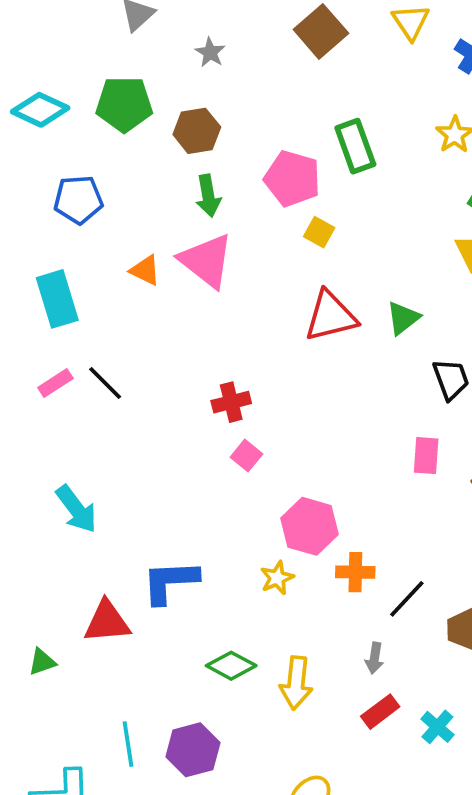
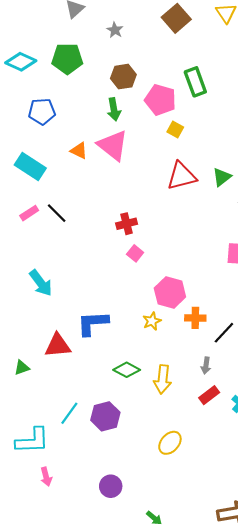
brown hexagon: (197, 131) -> (123, 77), moved
cyan rectangle: (57, 299) -> (30, 167), turned -40
cyan line: (128, 744) -> (69, 413), turned 45

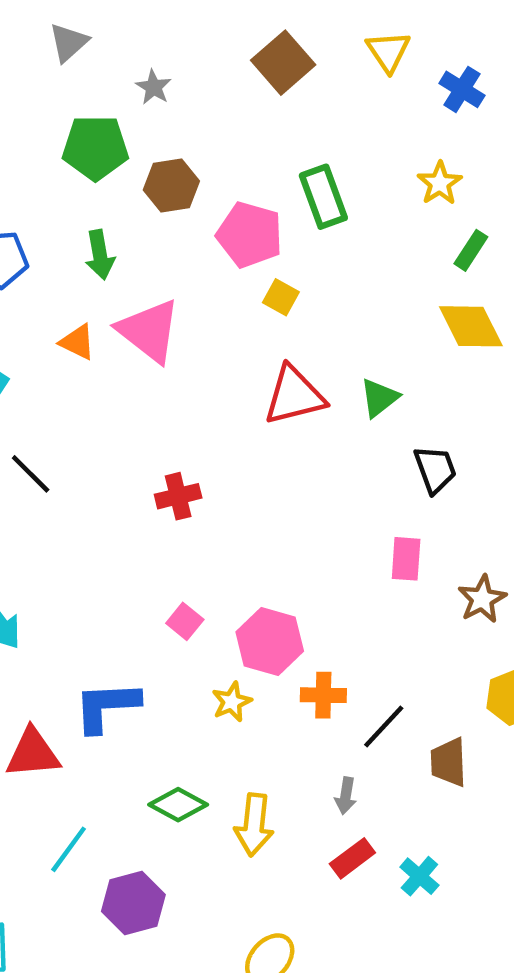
green pentagon: (67, 59) -> (95, 148), moved
green arrow: (114, 109) -> (100, 255), moved
pink square: (135, 253) -> (185, 621), moved
cyan line: (69, 413) -> (69, 849), moved

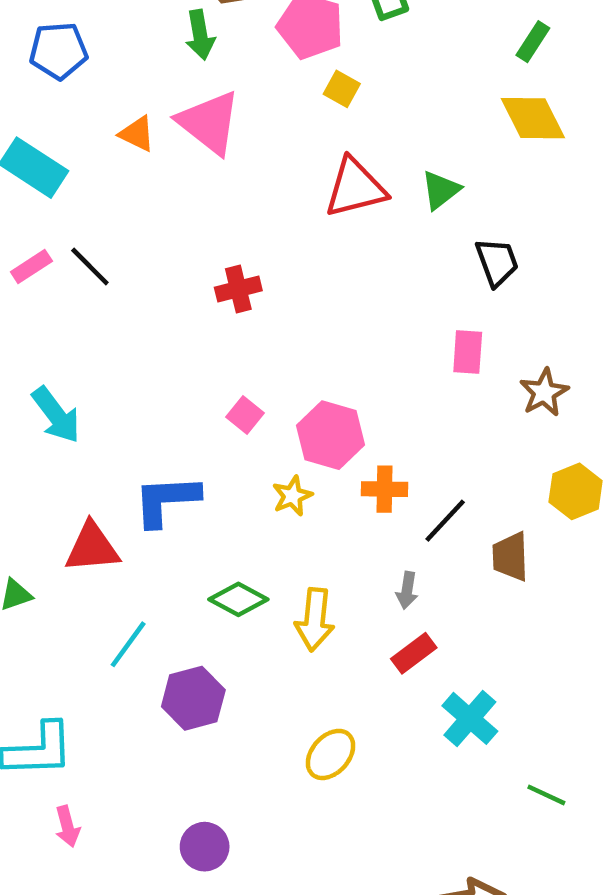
green arrow: (100, 255) -> (200, 35), moved
cyan cross: (419, 876) -> (470, 718), moved, size x1.4

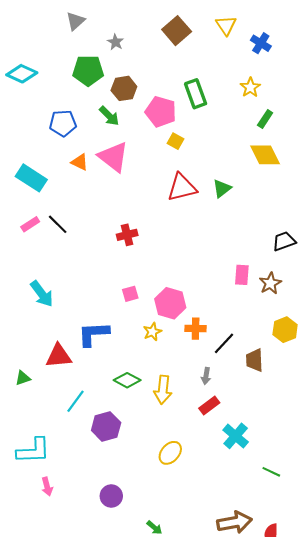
green arrow: (200, 35) -> (109, 116), turned -35
blue pentagon: (58, 51) -> (63, 123), moved
black trapezoid: (497, 262) -> (284, 241), moved, turned -90
pink rectangle: (468, 352) -> (242, 275), moved
pink square: (245, 415) -> (130, 294), turned 35

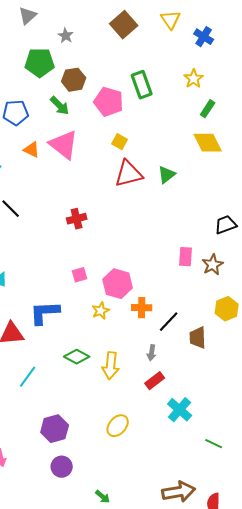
yellow square: (176, 141) -> (120, 142), moved
purple hexagon: (106, 427) -> (55, 429), moved

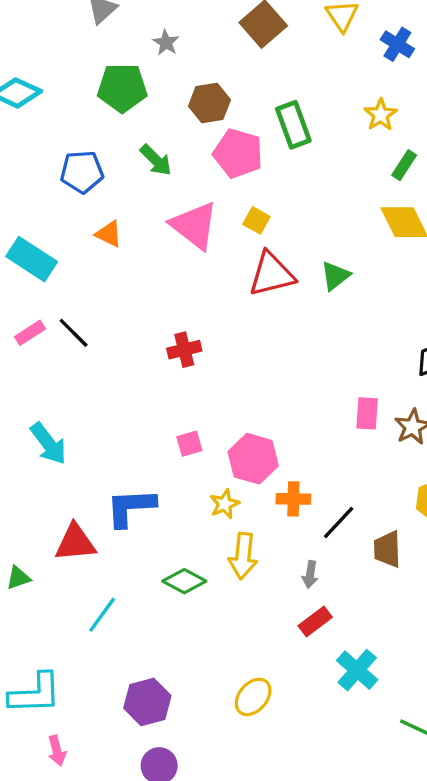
brown hexagon: (74, 80) -> (209, 103), moved
pink triangle: (64, 145) -> (194, 225), moved
yellow arrow: (111, 366) -> (243, 556), moved

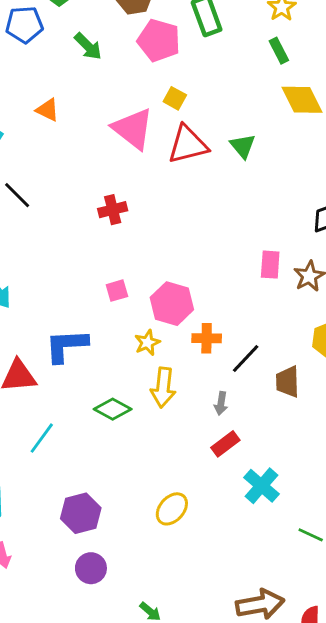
green rectangle: (404, 165) -> (279, 51), moved, turned -60
blue pentagon: (82, 172) -> (24, 25), moved
pink triangle: (194, 225) -> (133, 129), moved
green triangle: (335, 276) -> (243, 146), turned -32

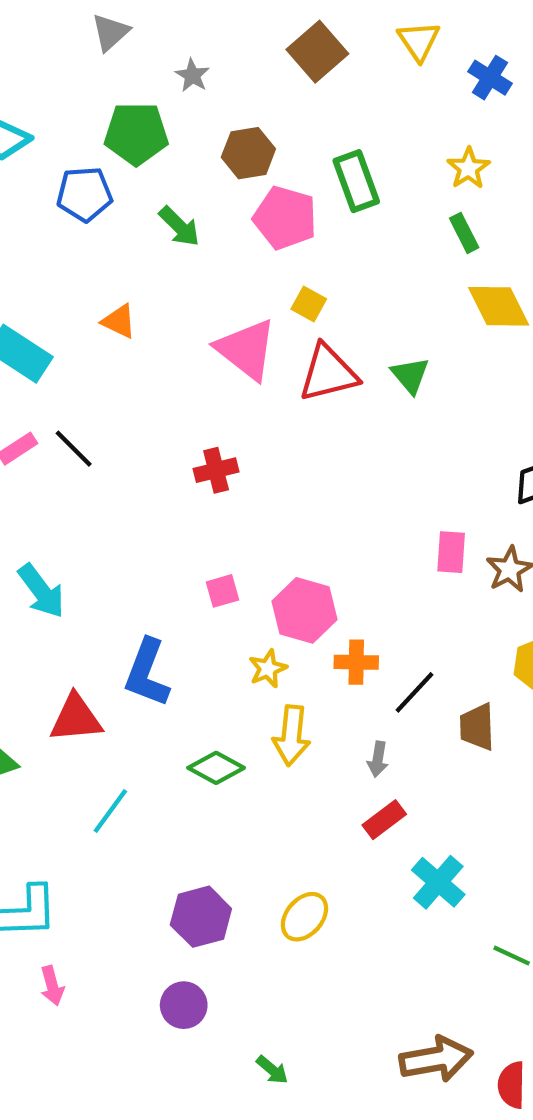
blue L-shape: (66, 346) -> (147, 673), turned -66
purple hexagon: (81, 513) -> (201, 917), moved

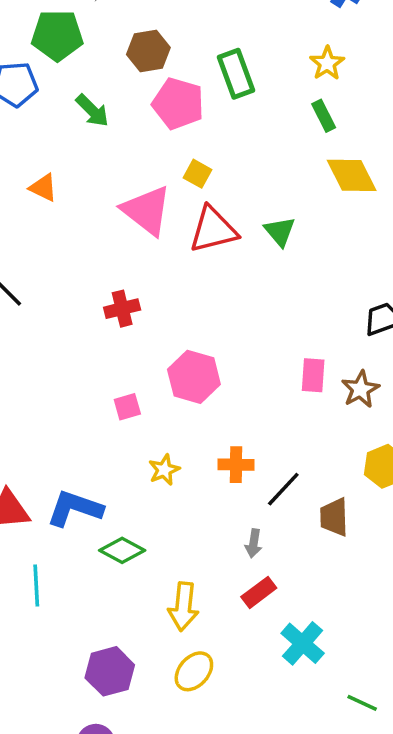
pink hexagon: (304, 610) -> (194, 377), moved
blue L-shape: (147, 673) -> (75, 508), moved, turned 88
yellow arrow: (292, 736) -> (183, 607), moved
cyan line: (110, 811) -> (36, 585), turned -39

